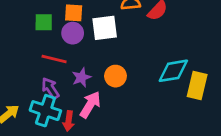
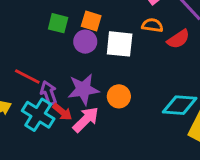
red line: (54, 59) -> (27, 76), moved
purple star: (81, 77) -> (83, 89), size x1.5
red arrow: (69, 121) -> (62, 112), moved, turned -72

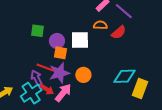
orange square: (91, 21) -> (60, 53), moved
red line: (27, 76) -> (45, 68), moved
cyan cross: (38, 115) -> (31, 93), turned 30

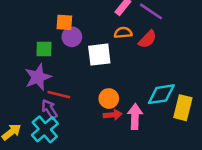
purple circle: (57, 41) -> (72, 37), moved
orange square: (60, 53) -> (64, 22), moved
purple star: (59, 73) -> (38, 77), moved
red arrow: (47, 89) -> (113, 115), moved, turned -32
pink arrow: (63, 93) -> (135, 116), moved, turned -30

